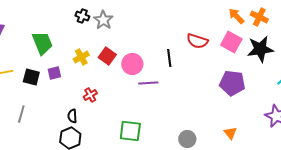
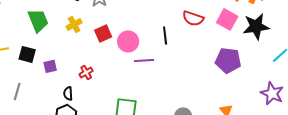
red square: (107, 56) -> (103, 33), turned 30
yellow cross: (81, 57) -> (74, 24), moved
purple square: (54, 73) -> (50, 66), moved

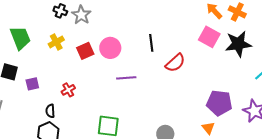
red semicircle: (193, 18) -> (175, 63), moved, turned -60
black line: (165, 35) -> (151, 43), moved
pink circle: (128, 41) -> (110, 48), moved
purple pentagon: (228, 60) -> (219, 103), moved

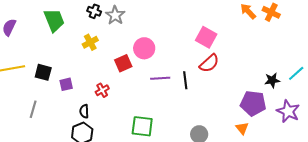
pink square: (209, 37) -> (206, 37), moved
green trapezoid: (20, 38) -> (54, 20), moved
black line: (151, 43) -> (185, 80), moved
black star: (238, 44) -> (272, 80), moved, size x0.6
red square: (85, 51) -> (123, 63), moved

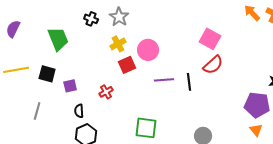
black cross: (94, 11) -> (91, 19), moved
green trapezoid: (54, 20) -> (58, 39), moved
yellow cross: (90, 42) -> (118, 44), moved
black semicircle: (84, 111) -> (79, 111), moved
orange triangle: (242, 128) -> (256, 130), moved

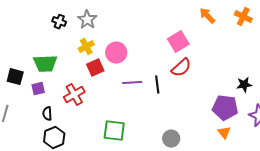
orange arrow: (252, 13) -> (207, 16), moved
green trapezoid: (58, 39) -> (45, 64), moved, turned 110
pink square: (210, 39) -> (178, 42), turned 30
red cross: (106, 92) -> (74, 95), size x1.5

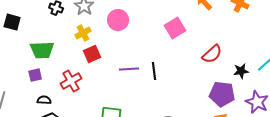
pink circle: (116, 53) -> (118, 20), moved
red semicircle: (181, 68) -> (212, 54), moved
black square: (15, 77) -> (12, 22), moved
black semicircle: (47, 114) -> (44, 100), turned 96

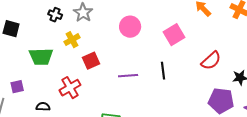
pink circle: (118, 20) -> (130, 27), moved
yellow cross: (83, 33) -> (72, 40), moved
black line: (154, 71) -> (163, 71), moved
purple square: (35, 75) -> (17, 87), moved

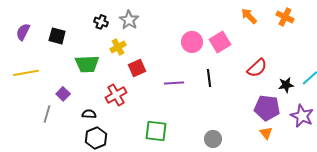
pink circle: (130, 27) -> (192, 42), moved
purple square: (17, 87) -> (63, 94), turned -32

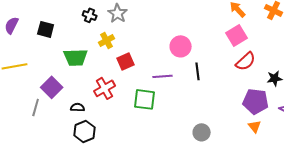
pink circle: (192, 42) -> (181, 46), moved
pink square: (220, 42) -> (237, 35), moved
purple square: (63, 94) -> (52, 87), size x1.5
green square: (156, 131) -> (145, 99), moved

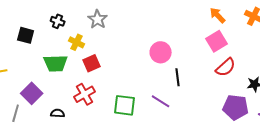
black cross: (90, 15) -> (58, 21), moved
yellow cross: (107, 40) -> (77, 42), moved, turned -35
red square: (126, 61) -> (92, 63), moved
purple line: (163, 76) -> (161, 101), moved, turned 36

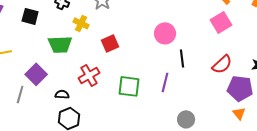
red square: (92, 63) -> (110, 43), moved
red semicircle: (226, 67) -> (222, 64), moved
purple line: (161, 101) -> (165, 82), turned 72

